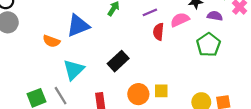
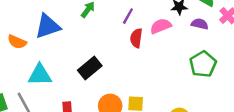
purple line: (150, 12) -> (128, 16), turned -40
green pentagon: (208, 45) -> (203, 64), moved
cyan triangle: (74, 70) -> (40, 75), turned 40

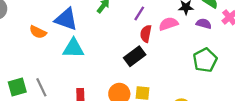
blue triangle: (48, 26) -> (66, 19), turned 35
black rectangle: (90, 68) -> (135, 56), moved
cyan triangle: (40, 75) -> (73, 48), moved

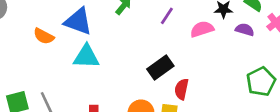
red semicircle: (146, 34) -> (182, 89), moved
green pentagon: (205, 60) -> (261, 82), moved

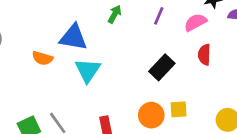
cyan triangle: (86, 57) -> (88, 70), turned -48
red semicircle: (182, 89) -> (204, 55), moved

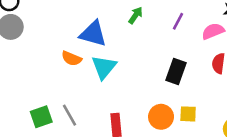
orange semicircle: (42, 58) -> (72, 58), moved
black rectangle: (162, 67) -> (176, 72), turned -30

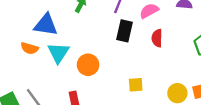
black rectangle: (176, 72) -> (124, 31), moved
orange circle: (161, 117) -> (88, 65), moved

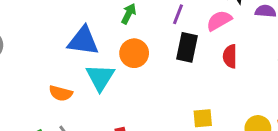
orange semicircle: (30, 48) -> (61, 93), moved
orange circle: (88, 65) -> (134, 53), moved

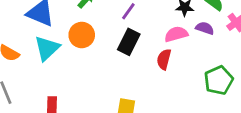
pink semicircle: (219, 21) -> (176, 34), moved

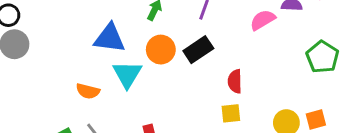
black rectangle: (129, 42) -> (198, 50), moved, turned 45
red semicircle: (164, 59) -> (235, 81), moved

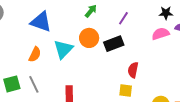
blue triangle: (109, 38) -> (41, 22), moved
orange semicircle: (88, 91) -> (35, 54), turned -91

